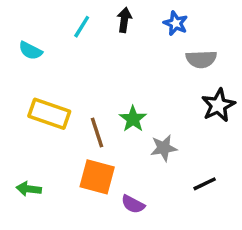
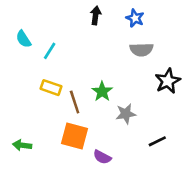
cyan line: (82, 27) -> (50, 51), moved
cyan semicircle: (30, 51) -> (23, 39), turned 30
gray semicircle: (201, 59) -> (141, 50), moved
yellow rectangle: (49, 114) -> (51, 88), moved, size x0.7

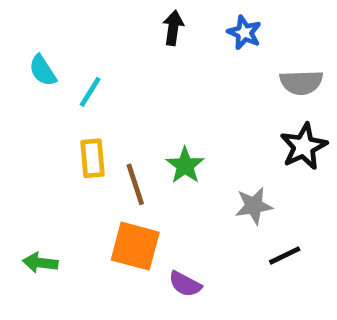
gray semicircle: (141, 50) -> (301, 82), moved
yellow rectangle: (51, 88) -> (93, 158), turned 66
gray star: (126, 114) -> (254, 206), moved

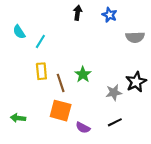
black star: (304, 146) -> (136, 82), moved
black line: (285, 256) -> (115, 122), moved

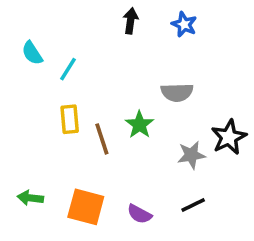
gray semicircle: (135, 37) -> (177, 92), moved
orange square: (61, 111) -> (86, 207), moved

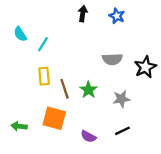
green star: (139, 125) -> (88, 90), moved
black star: (229, 137) -> (145, 67), moved
orange square: (86, 207) -> (54, 118), moved

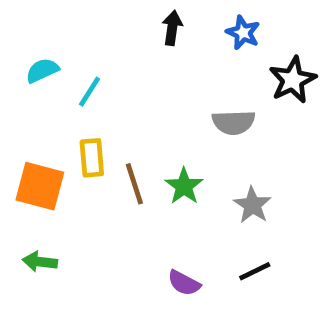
cyan semicircle: (20, 34) -> (42, 70), turned 98
black star: (145, 67) -> (293, 80), moved
gray star: (121, 99) -> (252, 205), turned -30
orange square: (54, 118) -> (40, 186), moved

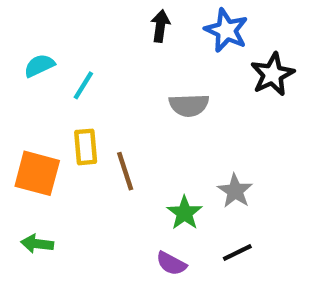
blue star: (243, 33) -> (226, 30), size x1.4
gray semicircle: (234, 122) -> (189, 105), moved
green star: (184, 186) -> (185, 213), moved

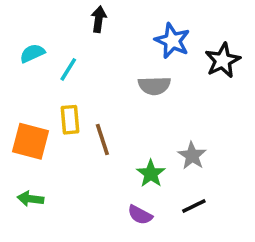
black arrow: (160, 26) -> (99, 19), moved
blue star: (226, 30) -> (172, 41), moved

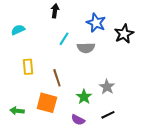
cyan line: (68, 69) -> (64, 39), moved
yellow rectangle: (70, 120) -> (28, 67), moved
orange square: (30, 141) -> (47, 103), moved

